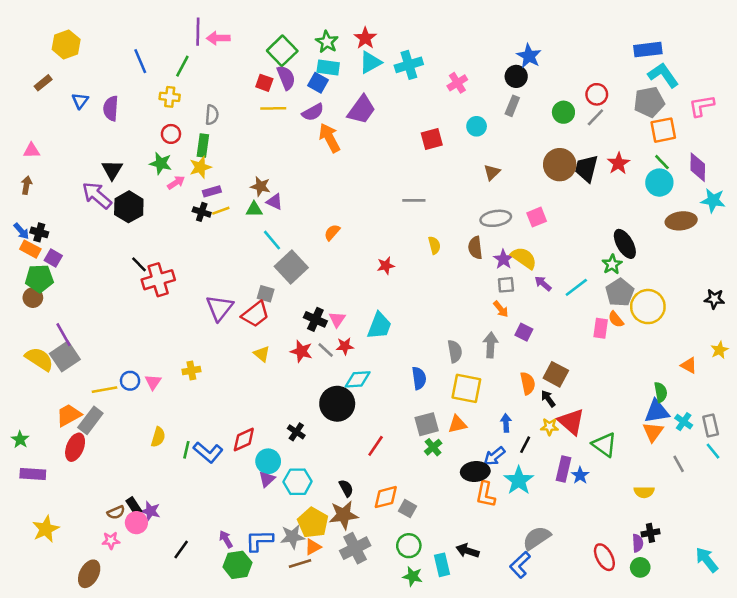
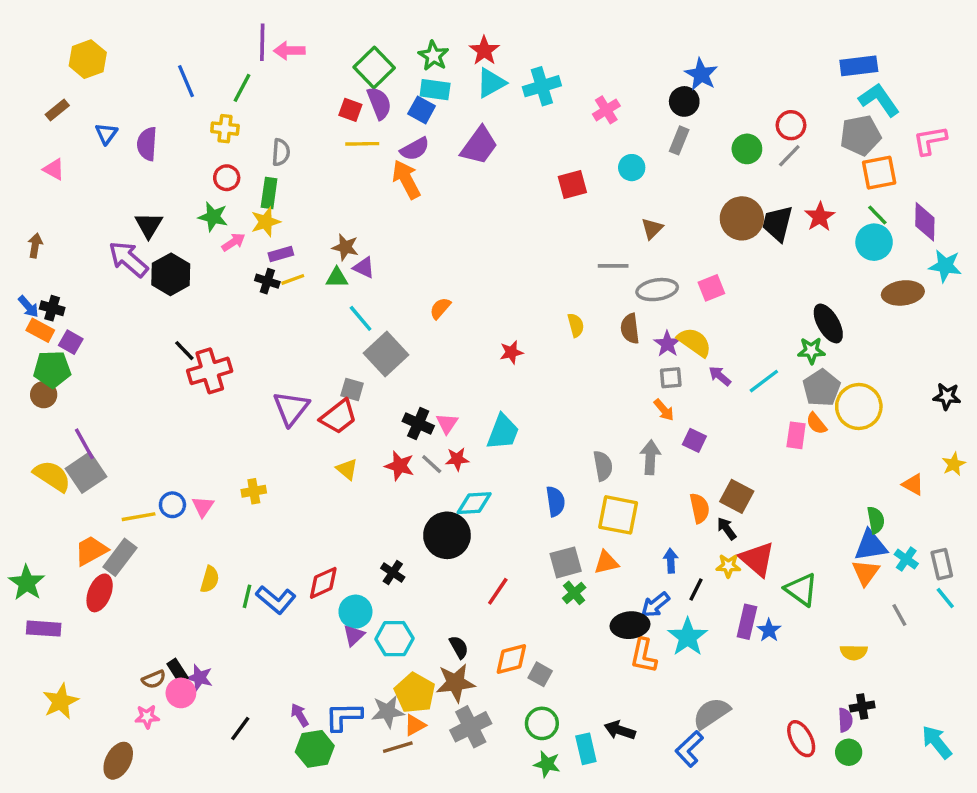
orange arrow: (330, 138) -> (406, 179), moved
pink triangle: (32, 151) -> (54, 169), moved, turned 30
gray line: (414, 200) -> (613, 266), moved
green star: (612, 264) -> (811, 351), turned 30
green star: (20, 440) -> (27, 583), size x1.5

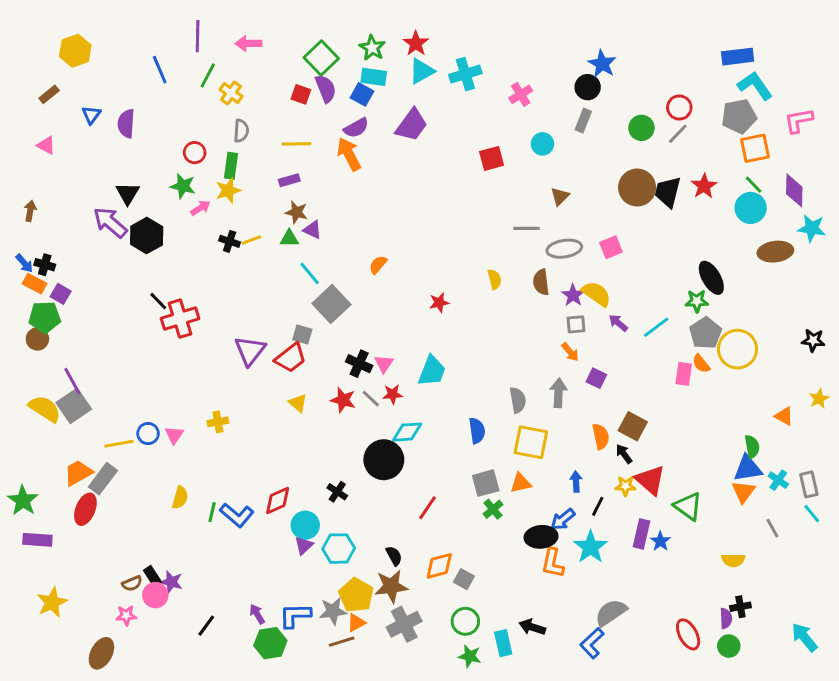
purple line: (262, 42) -> (198, 36), moved
yellow cross: (225, 129) -> (231, 93), moved, turned 30
yellow line: (362, 144) -> (297, 144), moved
purple rectangle: (281, 254) -> (289, 180), moved

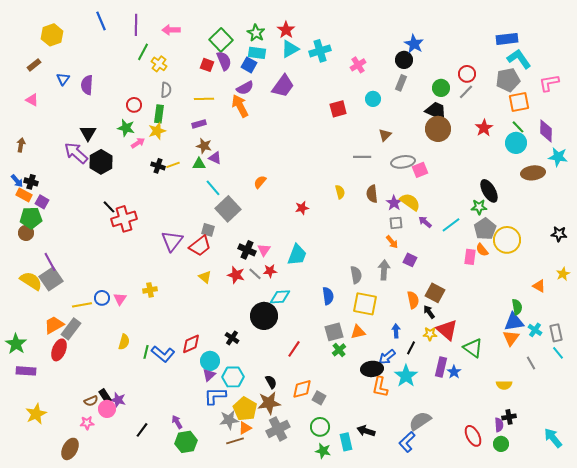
blue line: (160, 70) -> (101, 21), moved
black trapezoid: (668, 192) -> (436, 111), moved, turned 100
gray ellipse: (564, 249) -> (403, 162), moved
blue L-shape: (295, 615) -> (215, 396), moved

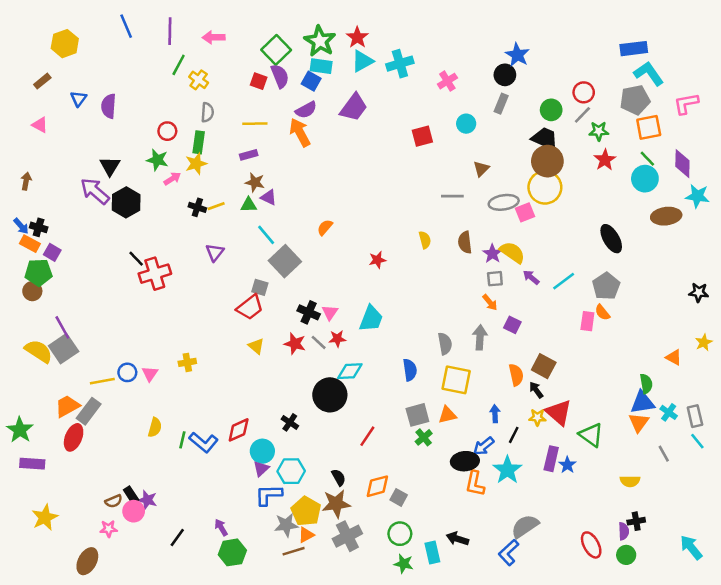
green star: (256, 33) -> (320, 41), size x1.4
green star: (479, 207) -> (599, 131), moved
yellow circle: (507, 240) -> (545, 187), moved
purple triangle: (172, 241) -> (215, 252), moved, size x0.7

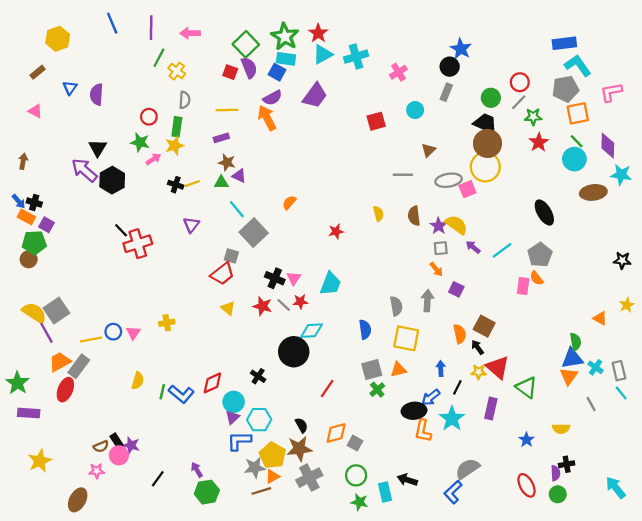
purple line: (62, 327) -> (46, 333), moved
blue star: (567, 465) -> (526, 440), moved

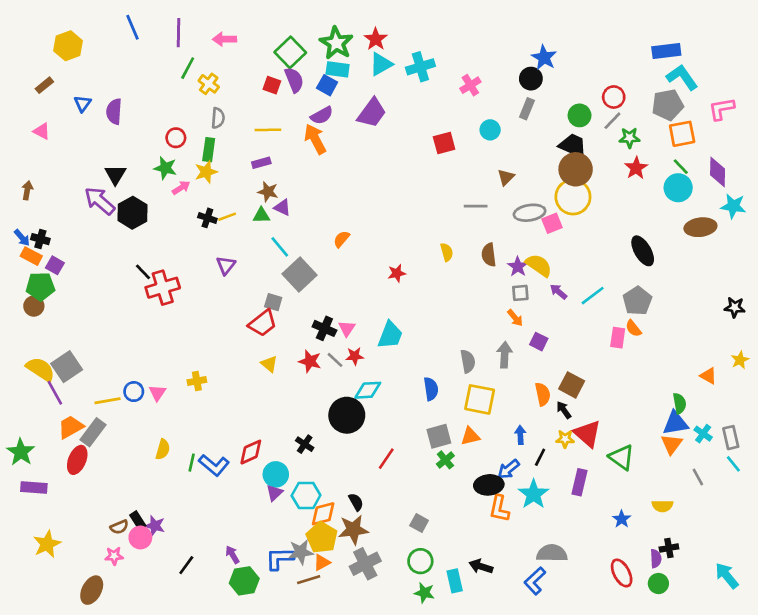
orange diamond: (336, 433) -> (323, 514), moved
blue L-shape: (239, 441) -> (280, 559), moved
gray semicircle: (467, 469) -> (552, 553), turned 35

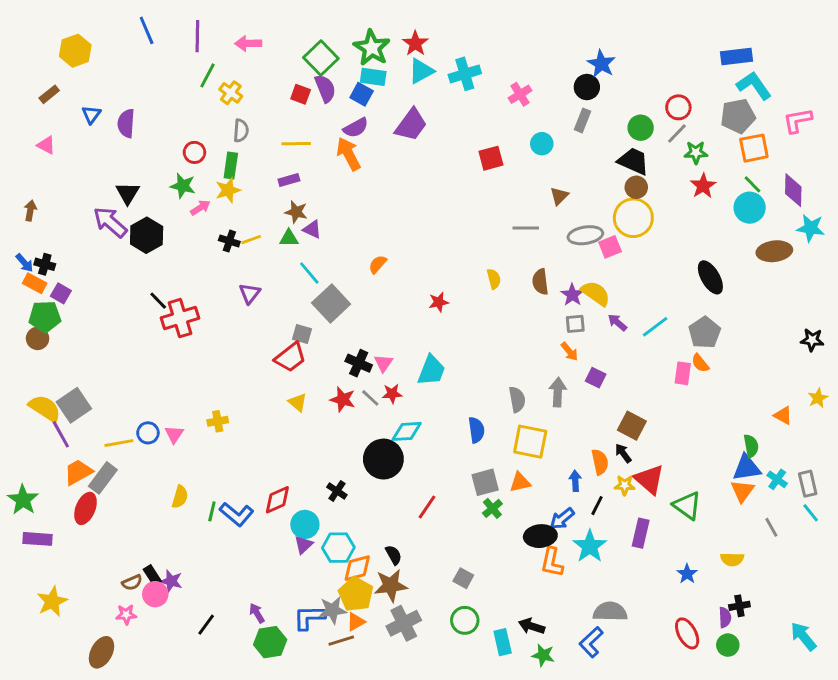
brown circle: (576, 169) -> (636, 187), size x0.6
orange semicircle: (543, 394) -> (600, 462), moved
green star: (424, 593) -> (543, 655), moved

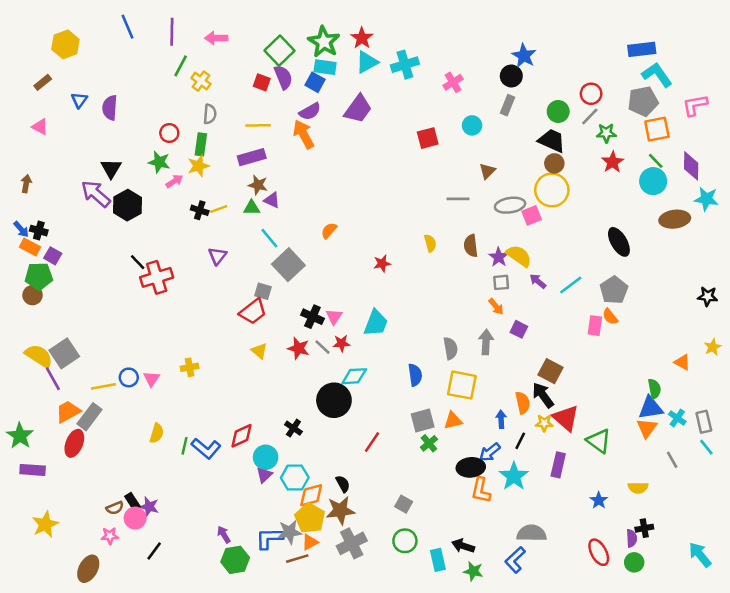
purple rectangle: (289, 180) -> (252, 157), size x1.5
black arrow: (623, 453) -> (543, 395), size x1.5
black line: (206, 625) -> (154, 551), moved

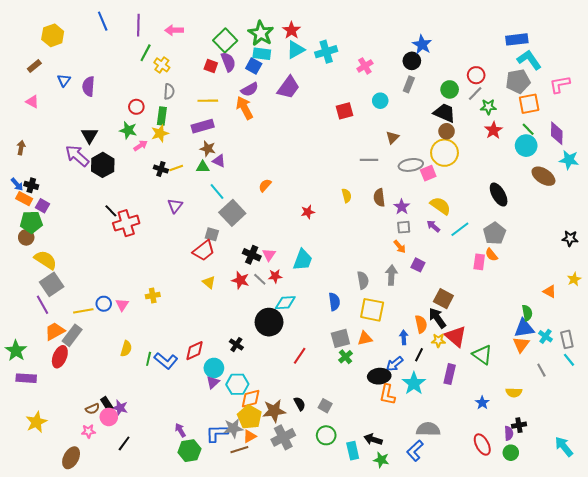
brown ellipse: (675, 219) -> (543, 176), turned 40
yellow semicircle: (519, 256) -> (440, 206), moved
yellow semicircle: (39, 356) -> (46, 260), moved
black semicircle: (343, 484) -> (300, 404), moved

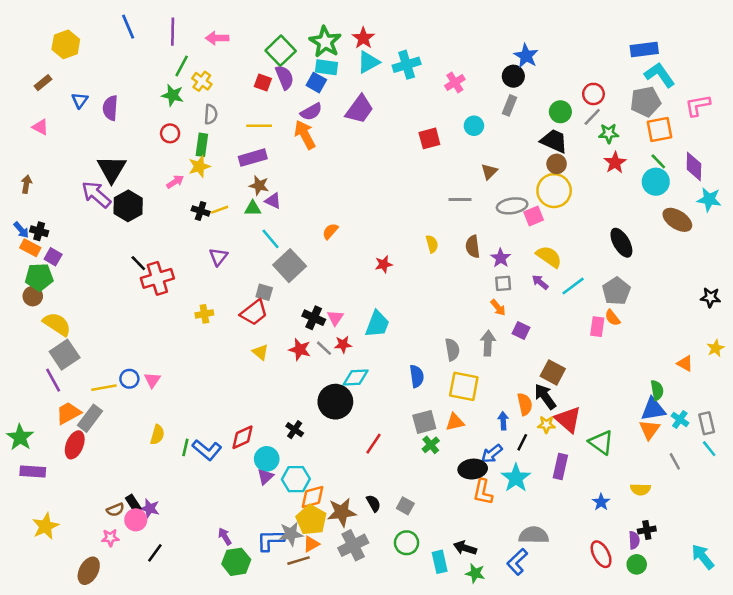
green star: (128, 130) -> (173, 95), moved
black triangle: (89, 135) -> (112, 169), size x1.4
yellow cross: (153, 296) -> (204, 314), moved

